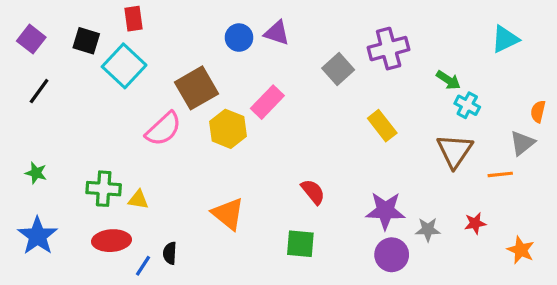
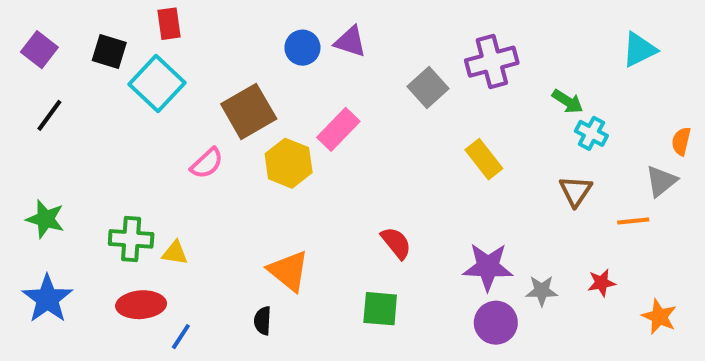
pink semicircle: (163, 129) -> (207, 163), size x0.7
brown triangle: (455, 151) -> (576, 191), size x0.7
green star: (36, 173) -> (45, 219), size x1.4
black semicircle: (170, 253) -> (263, 321), moved

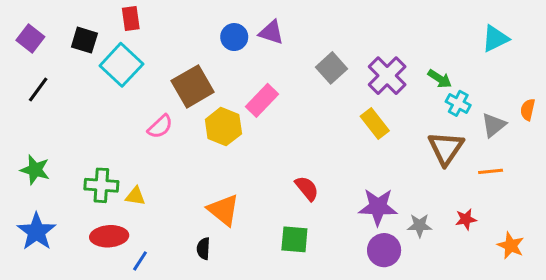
purple cross: (492, 62) -> (387, 76), moved, turned -30
gray triangle: (661, 181) -> (494, 125), moved
brown triangle: (576, 191) -> (446, 148), size x1.4

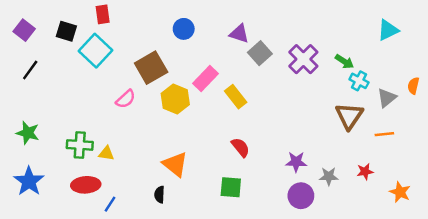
purple triangle: (271, 32) -> (239, 34), moved
yellow rectangle: (375, 124) -> (236, 97), moved
purple star: (378, 207) -> (296, 162), size x0.7

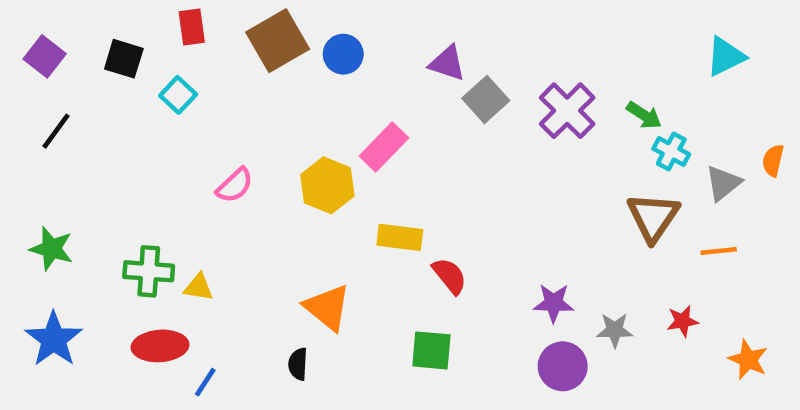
cyan square: (95, 51) -> (178, 95), size x0.6
brown square: (151, 68) -> (278, 41), moved
yellow rectangle: (236, 97) -> (400, 237), moved, turned -45

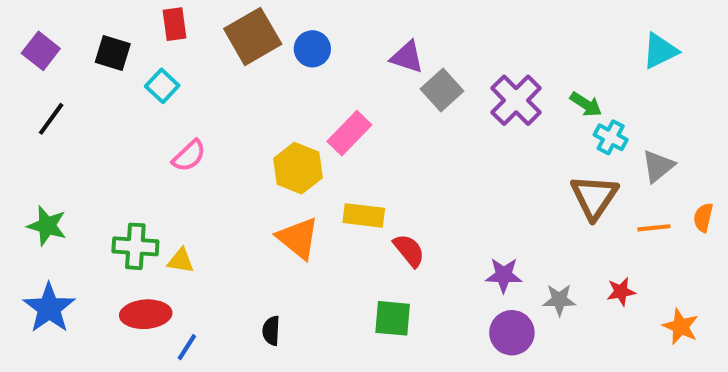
orange semicircle: (773, 160) -> (703, 218), moved
pink semicircle: (235, 185) -> (189, 156), moved
orange triangle: (327, 308) -> (298, 238), moved

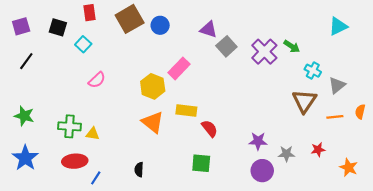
purple square: (41, 51) -> (21, 26), turned 36
green arrow: (586, 104) -> (292, 46), moved

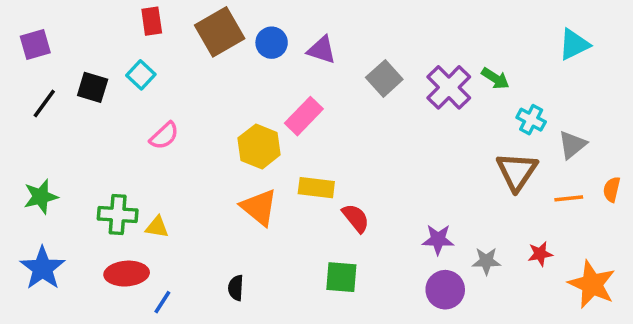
black square: (58, 27) -> (93, 87), moved
purple triangle: (209, 29) -> (322, 50), moved
green star: (24, 116) -> (41, 197), turned -30
orange star: (349, 167) -> (592, 284), size x1.5

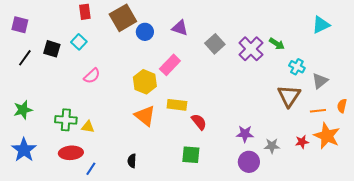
blue circle: (272, 43) -> (145, 32), moved
purple square: (35, 44) -> (20, 25), turned 30
orange star: (592, 284) -> (327, 136), moved

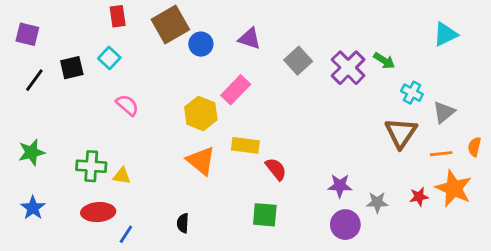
black square: (52, 49) -> (72, 68), turned -30
pink semicircle: (92, 76) -> (127, 105), turned -96
blue star: (24, 150) -> (33, 208), size x0.7

